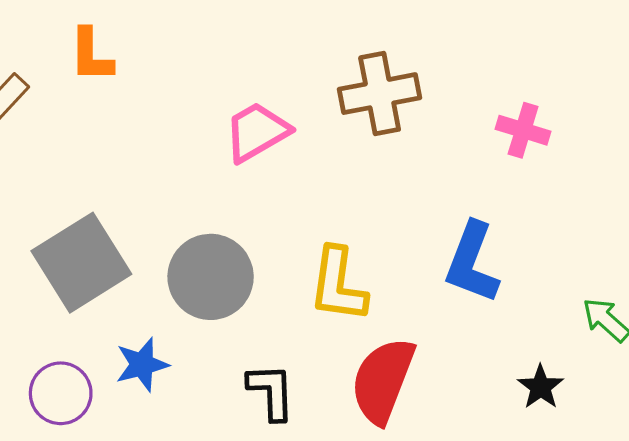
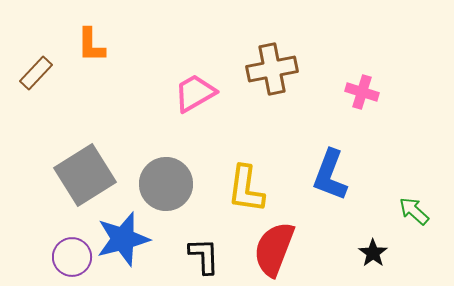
blue star: (142, 365) -> (123, 239), size x1.6

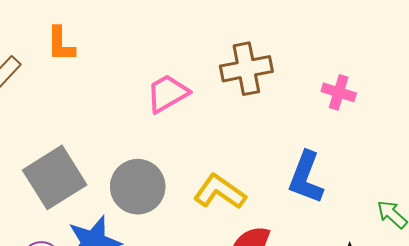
yellow L-shape: (246, 189) -> (220, 192), turned 117

